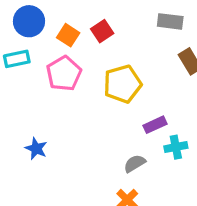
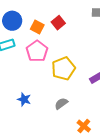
yellow pentagon: (123, 84) -> (63, 68), moved
gray semicircle: (135, 163) -> (61, 104), moved

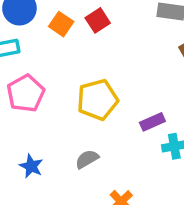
pink pentagon: (37, 51) -> (26, 93), moved
blue star: (24, 99) -> (31, 166), moved

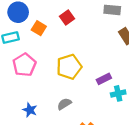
orange square: (61, 24) -> (39, 28), moved

